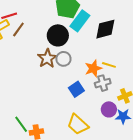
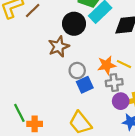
gray circle: (63, 59) -> (77, 71), moved
purple circle: (109, 109) -> (121, 101), moved

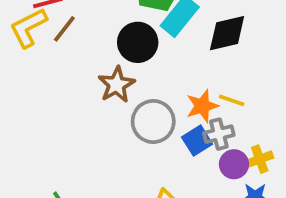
gray circle: (77, 71) -> (153, 122), size x1.5
blue square: (85, 85) -> (197, 141), moved

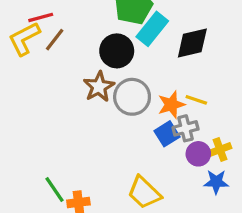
gray circle: (153, 122) -> (132, 97), moved

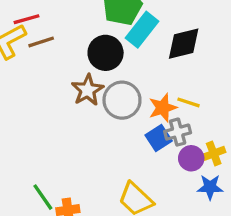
brown line: (55, 40) -> (41, 42), turned 35

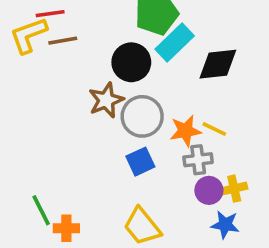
blue square: (159, 138) -> (140, 162), moved

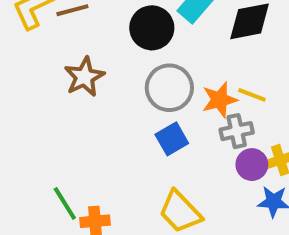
brown star: (106, 100) -> (84, 77), moved

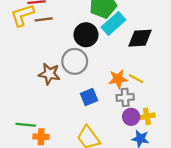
brown star: (84, 77) -> (49, 74), moved, turned 30
gray circle: (169, 88) -> (75, 61), moved
green line: (65, 203) -> (26, 125), turned -60

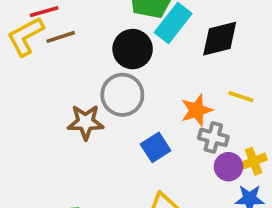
yellow line: (136, 79) -> (241, 97), moved
gray cross: (125, 97) -> (213, 137), turned 30

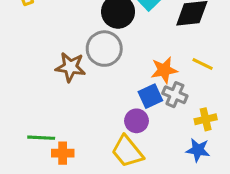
blue square: (156, 147) -> (150, 96), moved
purple circle: (228, 167) -> (136, 121), moved

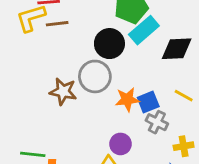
orange star: (164, 70) -> (127, 99), moved
blue square: (150, 96) -> (148, 102), moved

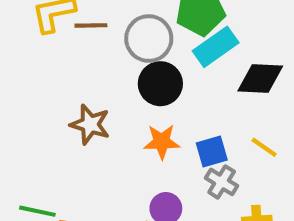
black circle: (109, 44) -> (160, 84), moved
gray circle: (95, 76) -> (149, 39), moved
orange star: (127, 99) -> (162, 142), moved

